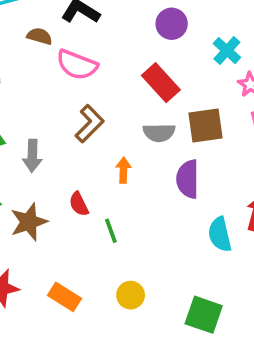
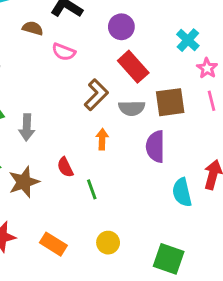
purple circle: (172, 24) -> (121, 27), moved
pink semicircle: (77, 65) -> (64, 52), size x0.7
brown L-shape: (89, 124) -> (96, 95), moved

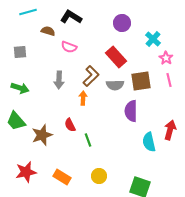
purple circle: (121, 27) -> (122, 23), moved
gray arrow: (27, 127) -> (59, 80), moved
orange arrow: (102, 139) -> (83, 98), moved

